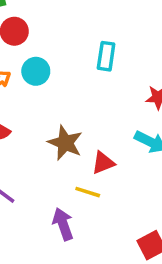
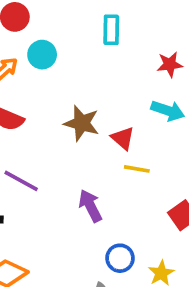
red triangle: (103, 163) -> (123, 138), turned -50
yellow line: (88, 192) -> (137, 169), moved

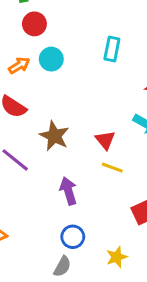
brown star: (82, 123) -> (54, 136), moved
blue circle: (120, 258) -> (73, 237), moved

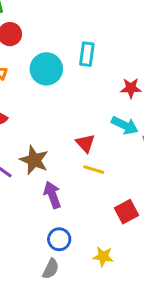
cyan circle: (51, 59) -> (46, 69), moved, size x1.4
brown star: (54, 136) -> (34, 160), moved
yellow star: (117, 257) -> (103, 257), turned 30

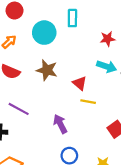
brown star: (34, 160) -> (47, 70), moved

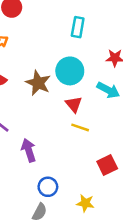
cyan circle: (44, 33) -> (70, 71), moved
purple arrow: (60, 124) -> (29, 150), moved

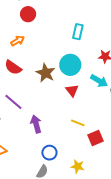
yellow line: (80, 127) -> (78, 123), moved

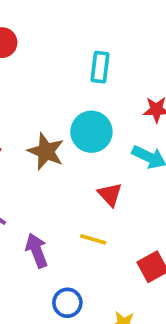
red triangle: (72, 90) -> (110, 195), moved
yellow line: (78, 123) -> (93, 239), moved

